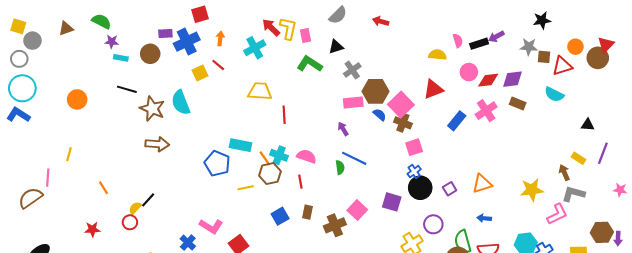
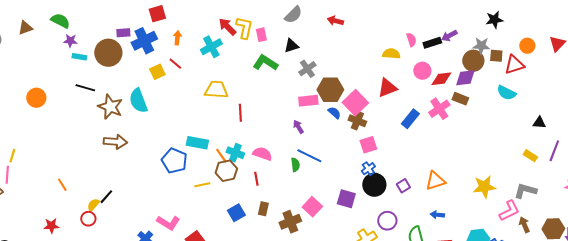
brown circle: (150, 54) -> (108, 53), size x1.4
brown circle: (598, 58) -> (473, 61), moved
brown rectangle: (518, 104) -> (460, 99), moved
yellow line: (69, 154) -> (12, 156), moved
brown arrow: (564, 173) -> (524, 225), moved

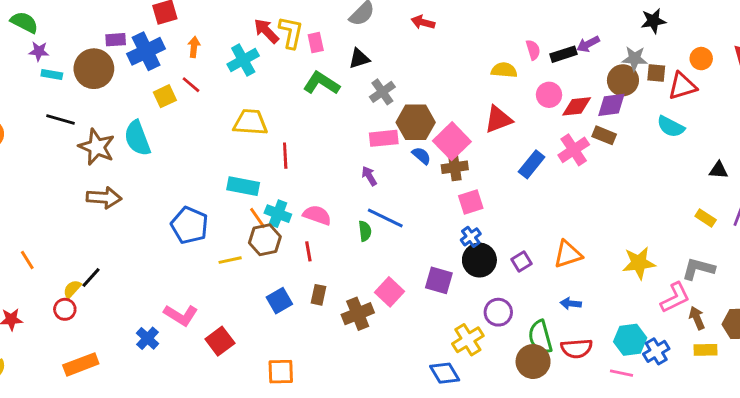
brown cross: (357, 121) -> (455, 167), turned -30
cyan rectangle: (197, 143) -> (243, 186), moved

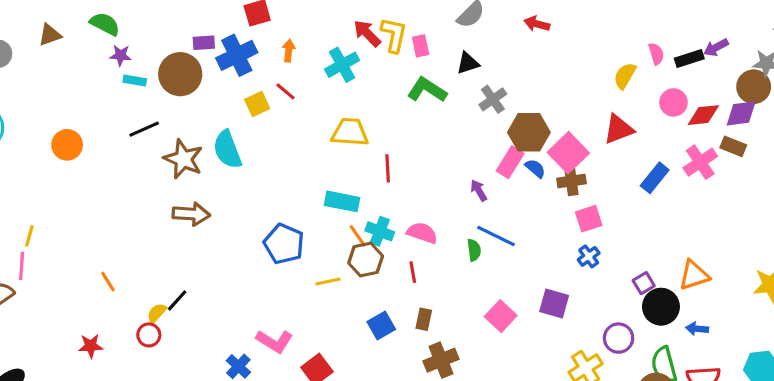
yellow semicircle: (504, 70) -> (625, 76), turned -65
black line: (61, 119) -> (144, 129), turned -40
pink rectangle: (384, 138) -> (510, 162), moved, turned -52
black circle: (479, 260) -> (661, 307), moved
brown cross: (358, 314) -> (441, 360), moved

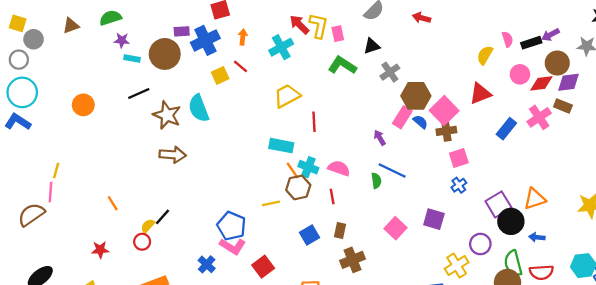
green semicircle: (105, 24) -> (110, 18), turned -45
brown circle: (754, 87) -> (557, 63), moved
yellow trapezoid: (350, 132) -> (287, 96), turned -32
blue pentagon: (284, 244) -> (231, 226), moved
purple square: (644, 283) -> (498, 204), size x1.6

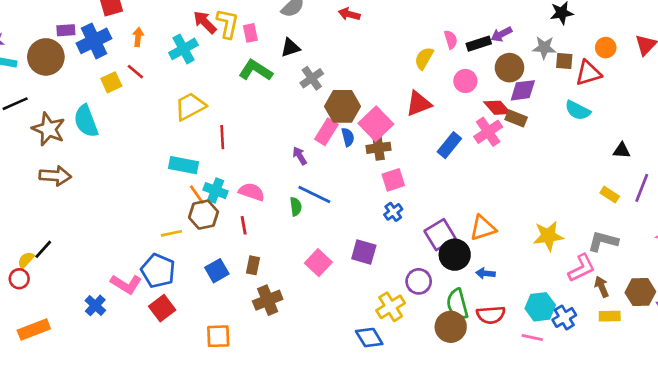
red diamond: (541, 83) -> (497, 108), moved, turned 55
blue semicircle: (420, 122) -> (348, 137), turned 35
blue pentagon: (231, 226) -> (158, 271), moved

